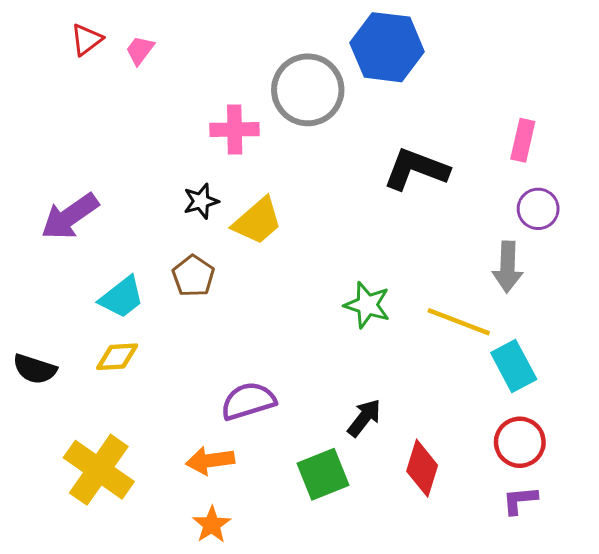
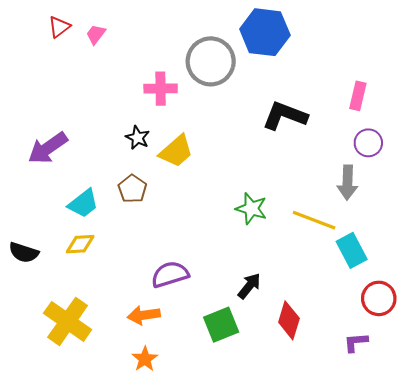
black star: (201, 201) -> (138, 138), turned -30
red circle: (520, 442) -> (379, 298), moved

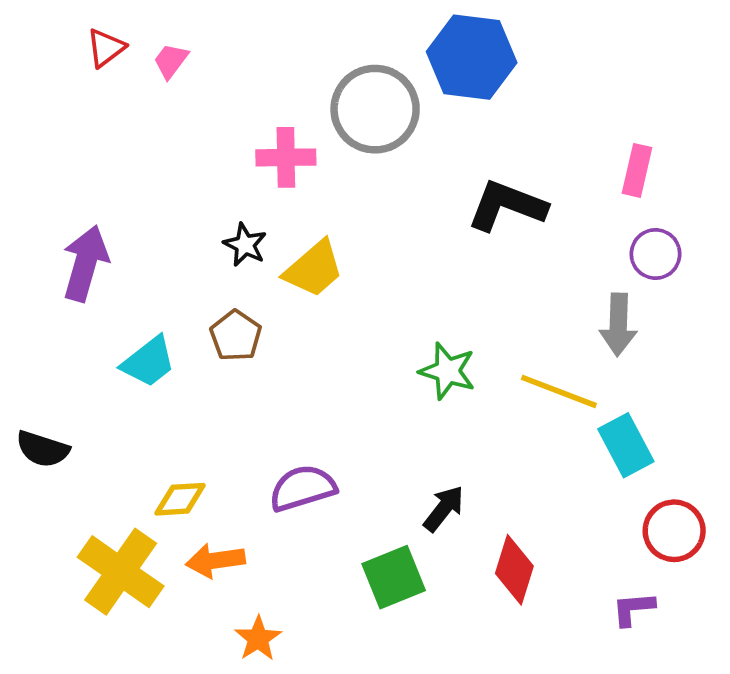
purple arrow: (48, 148) -> (85, 263), turned 141
yellow diamond: (80, 244) -> (180, 499), moved
orange arrow: (144, 315) -> (215, 560), moved

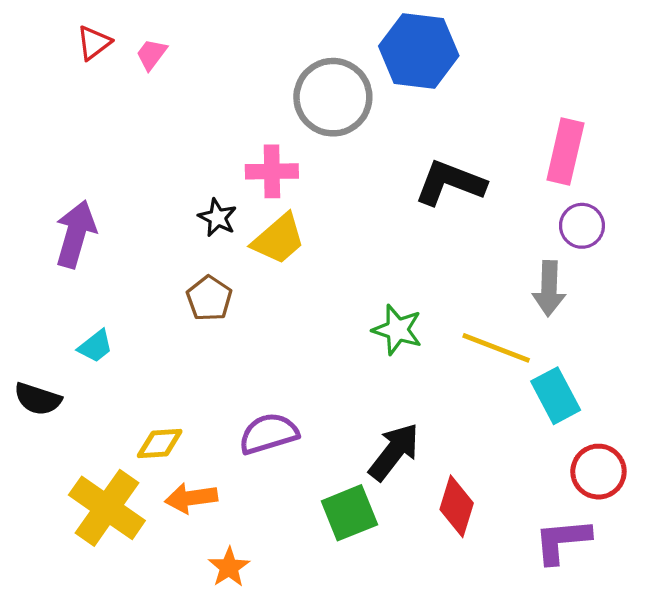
pink cross: (286, 157) -> (272, 171), moved
pink rectangle: (637, 170) -> (565, 152), size x1.4
cyan trapezoid: (148, 362) -> (95, 346), moved, size x0.7
black arrow: (444, 508) -> (394, 452), size x1.4
purple L-shape: (633, 609) -> (562, 541), size x1.5

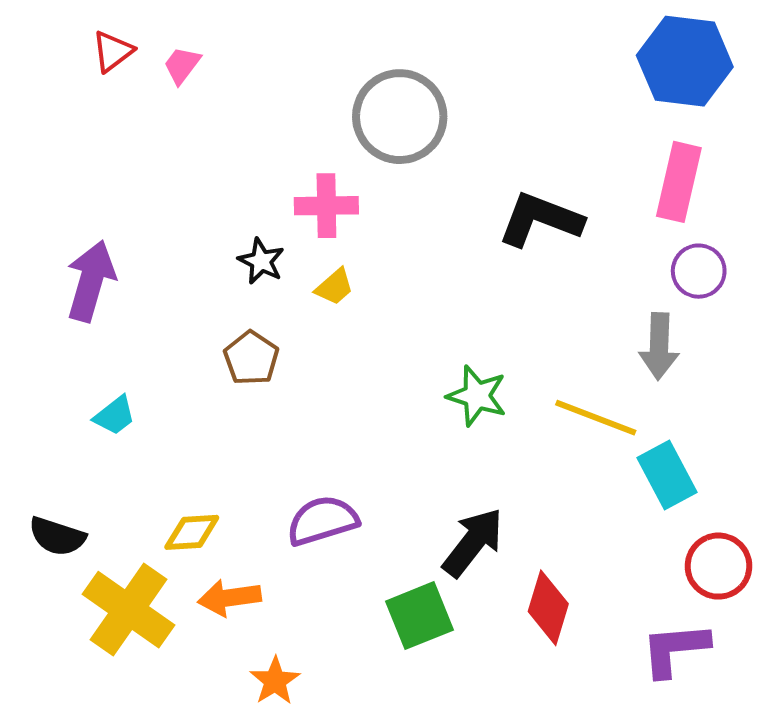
blue hexagon: (419, 51) -> (685, 61), moved
yellow trapezoid: (278, 239) -> (334, 287), size x0.6
black semicircle: (38, 399) -> (57, 536), moved

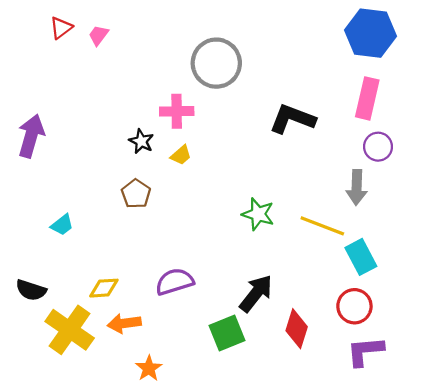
purple arrow: (91, 281) -> (31, 136), moved
red circle: (718, 566) -> (354, 306), moved

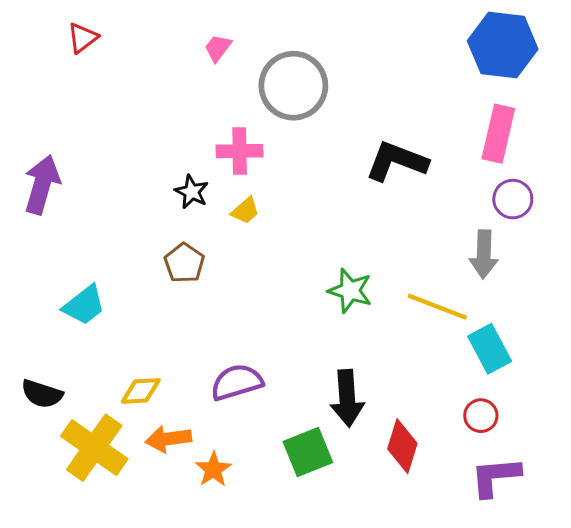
pink trapezoid: (98, 35) -> (218, 48), moved
cyan trapezoid: (62, 225) -> (84, 305), size x1.4
black arrow: (256, 293) -> (347, 398), turned 138
red circle: (354, 306) -> (481, 416), size x0.7
orange star: (149, 368) -> (213, 469), moved

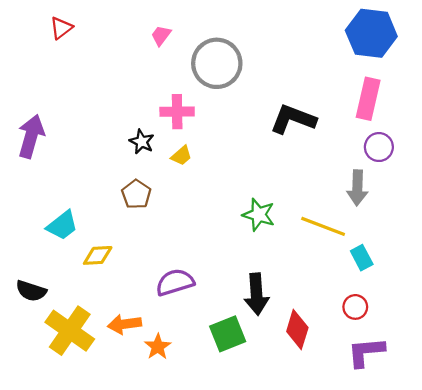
cyan rectangle: (490, 349) -> (362, 258), size x0.7
yellow diamond: (141, 391) -> (98, 255), moved

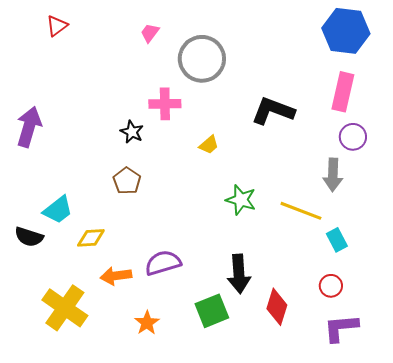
yellow trapezoid: (181, 156) -> (209, 145), moved
black semicircle: (31, 291) -> (29, 237), moved
orange arrow: (125, 324) -> (116, 276), moved

